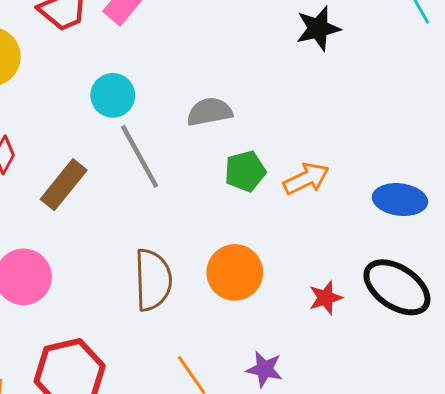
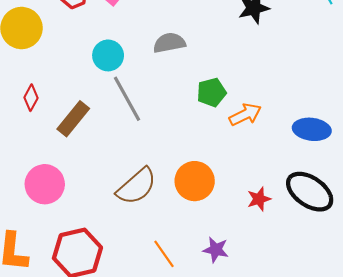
gray semicircle: (209, 112) -> (169, 43), moved
green pentagon: (245, 171) -> (211, 92), moved
brown semicircle: (153, 280) -> (137, 186), turned 51

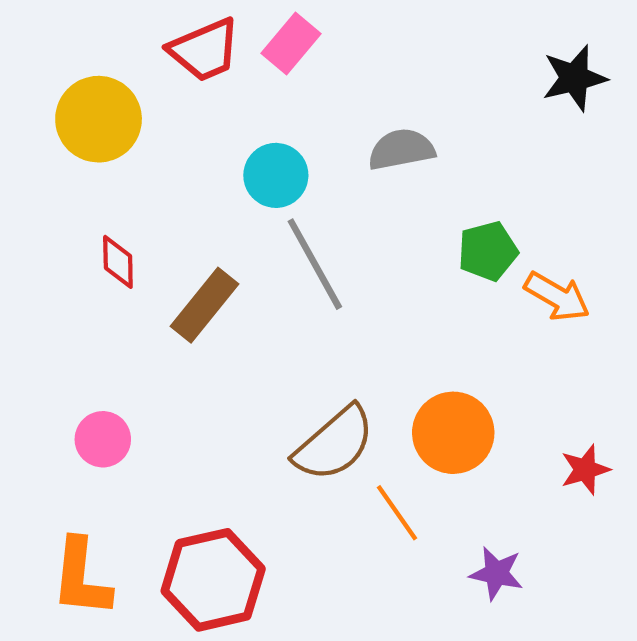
red diamond: (31, 98) -> (118, 262), turned -30
orange arrow: (245, 115) -> (557, 297), turned 56
pink circle: (45, 184) -> (103, 439), moved, size x0.7
orange line: (164, 254) -> (397, 513), moved

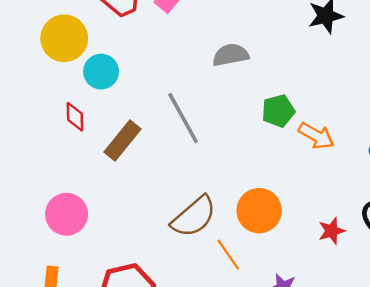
cyan circle: (276, 175) -> (101, 72), moved
pink circle: (103, 439) -> (67, 214), size x1.4

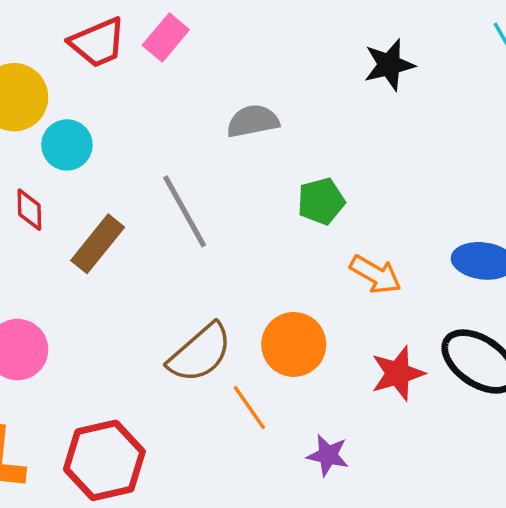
orange arrow: (316, 136) -> (376, 275), moved
red star: (332, 231) -> (398, 373), size x1.4

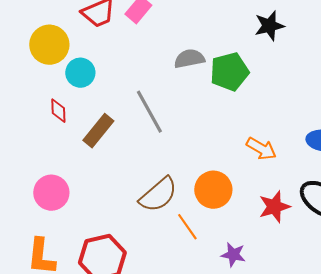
green pentagon: (321, 201) -> (229, 72), moved, size x1.4

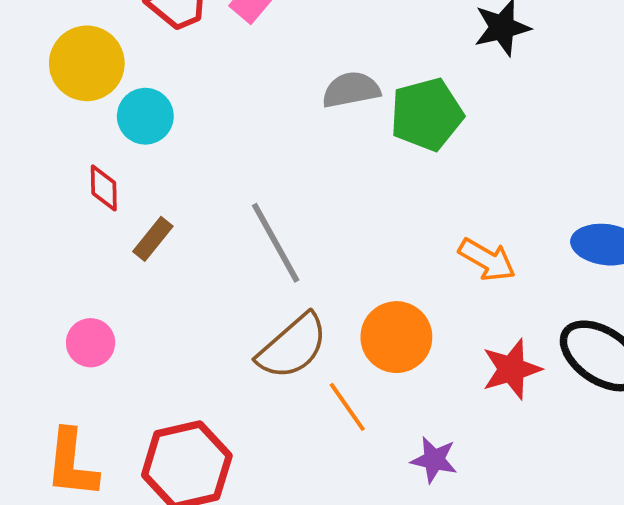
gray line: (149, 112) -> (276, 243), moved
brown rectangle: (98, 131) -> (153, 239), moved, size x0.7
pink circle: (51, 193) -> (91, 343), size x0.7

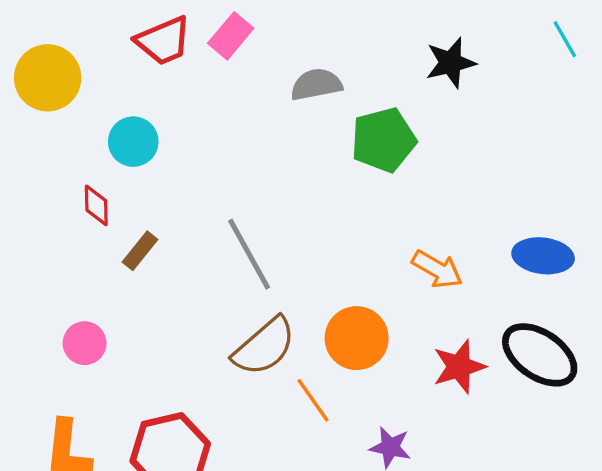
yellow circle: (87, 63) -> (48, 78), moved
gray semicircle: (351, 90) -> (316, 85), moved

